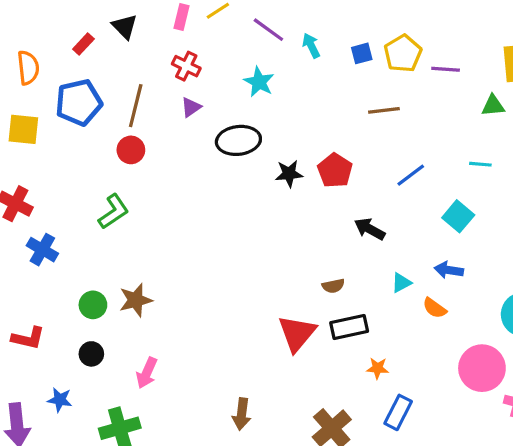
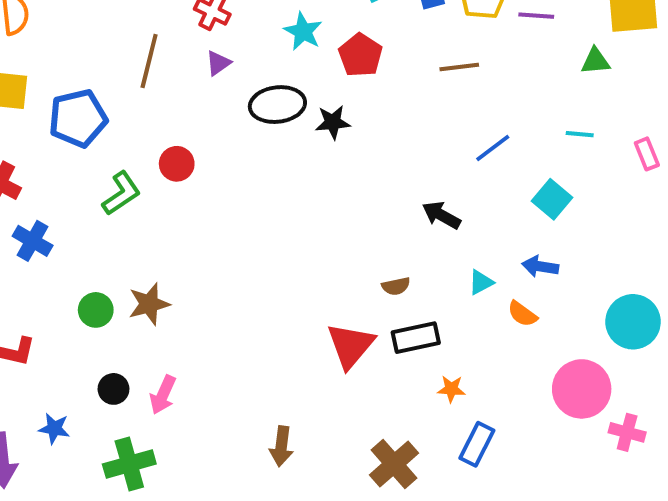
blue pentagon: (79, 102) -> (78, 118), moved
red circle: (131, 150) -> (177, 164), moved
red pentagon: (335, 170) -> (360, 55), moved
black star: (289, 174) -> (333, 122), moved
black circle: (91, 354) -> (114, 389), moved

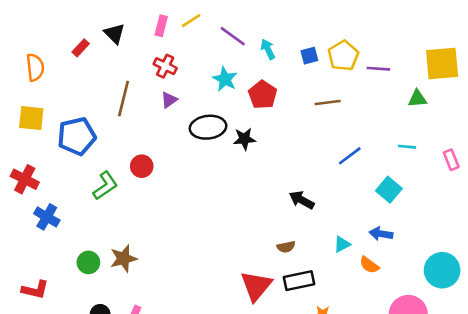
black arrow: (441, 215) -> (302, 200), moved

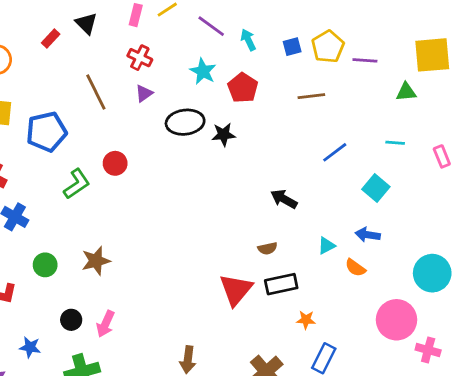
brown line: (124, 99) -> (96, 92), turned -40
green circle: (88, 262) -> (45, 265), moved

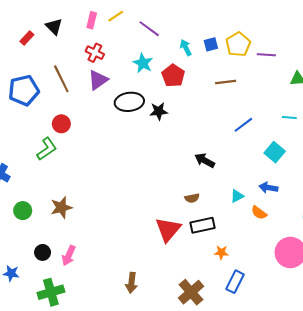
cyan arrow: (248, 40) -> (186, 47), moved
purple triangle: (144, 93) -> (98, 80), size x1.5
blue pentagon: (46, 132) -> (24, 90), moved
red circle: (115, 163) -> (61, 124), moved

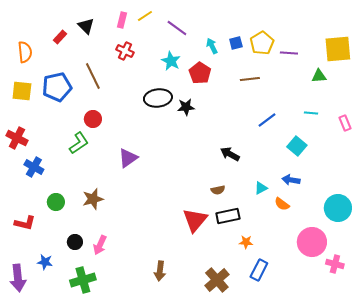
purple triangle: (98, 80) -> (128, 158), moved

